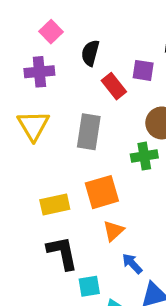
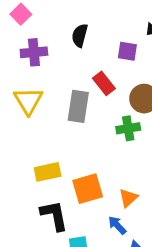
pink square: (51, 32) -> (21, 14), moved
red rectangle: (114, 86) -> (104, 83), moved
orange square: (102, 192) -> (88, 189), moved
orange triangle: (113, 231) -> (128, 198), moved

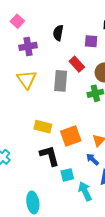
yellow rectangle: (48, 172) -> (43, 127), turned 30

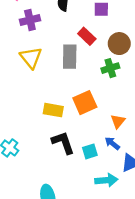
orange square: (71, 136) -> (85, 103), moved
cyan square: (67, 175) -> (90, 151), moved
cyan arrow: (85, 191) -> (106, 180), turned 114

